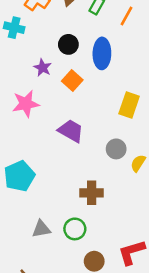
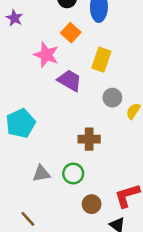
purple star: (43, 68) -> (14, 18), moved
pink star: (26, 104) -> (46, 55), moved, turned 30
yellow rectangle: (129, 105) -> (101, 60), moved

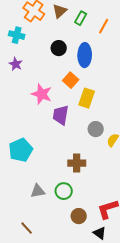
orange square: (71, 33) -> (71, 80), moved
purple trapezoid: (70, 80) -> (61, 115), turned -110

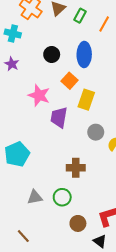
black circle: (59, 48) -> (52, 54), moved

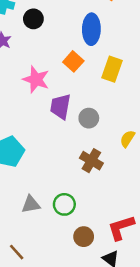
black circle: (52, 54) -> (33, 19), moved
yellow rectangle: (86, 100) -> (112, 69), moved
gray circle: (96, 132) -> (89, 118), moved
brown cross: (76, 168) -> (91, 161), moved, turned 30

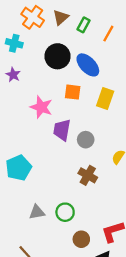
black circle: (33, 19) -> (58, 56), moved, size x1.5
blue ellipse: (91, 29) -> (88, 65), turned -45
orange square: (73, 61) -> (73, 92), turned -35

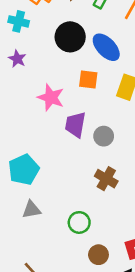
gray triangle: (37, 212) -> (31, 210), moved

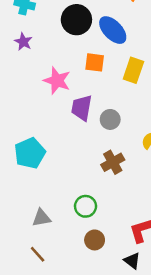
brown cross: (106, 179) -> (113, 162), turned 30
gray triangle: (31, 210) -> (41, 218), moved
brown circle: (98, 255) -> (95, 240), moved

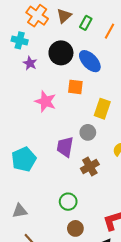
purple star: (23, 42) -> (30, 63), moved
yellow rectangle: (133, 70) -> (102, 109), moved
purple trapezoid: (82, 108) -> (65, 147), moved
gray triangle: (41, 218) -> (20, 211), moved

